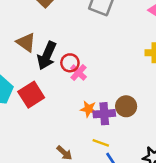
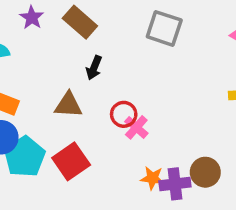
brown triangle: (26, 42) -> (68, 105), moved, turned -30
black arrow: (47, 56) -> (94, 68), moved, size x0.6

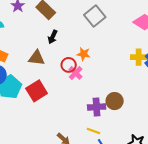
gray square: (164, 28) -> (95, 16), turned 30
orange star: (152, 178) -> (84, 54), moved

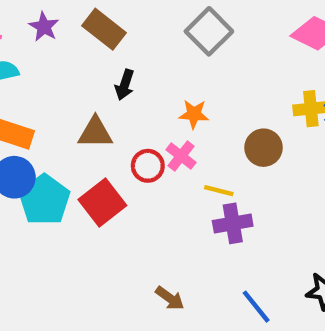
red circle: (69, 65) -> (148, 166), moved
brown circle: (115, 101) -> (264, 148), moved
yellow line: (93, 131) -> (219, 191), moved

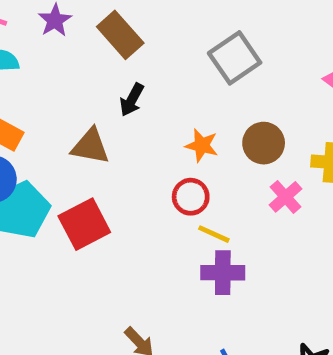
brown circle: (264, 148) -> (264, 143), moved
pink cross: (181, 156) -> (285, 197), moved
red circle: (148, 166) -> (191, 197), moved

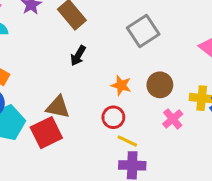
brown triangle: (90, 146) -> (58, 107), moved

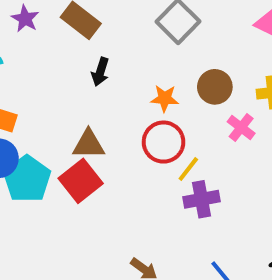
red circle: (113, 117) -> (164, 142), size x1.4
yellow line: (127, 141) -> (188, 169), turned -66

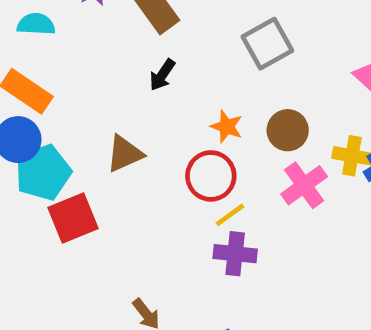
pink cross: (241, 128) -> (304, 185), size x1.4
brown triangle: (89, 144) -> (125, 154), turned -40
red square: (81, 181) -> (73, 218), moved

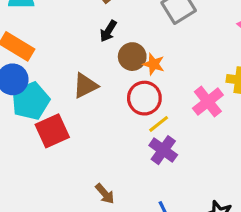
brown circle: (288, 130) -> (132, 57), moved
purple cross: (235, 254) -> (163, 150), turned 32

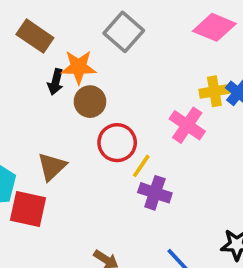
orange star: (154, 64) -> (79, 67), moved, size x1.4
brown triangle: (85, 86) -> (52, 167), moved
red square: (52, 131) -> (28, 209), turned -36

